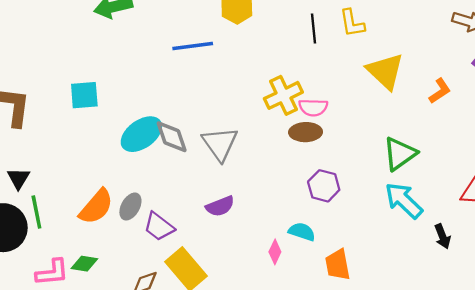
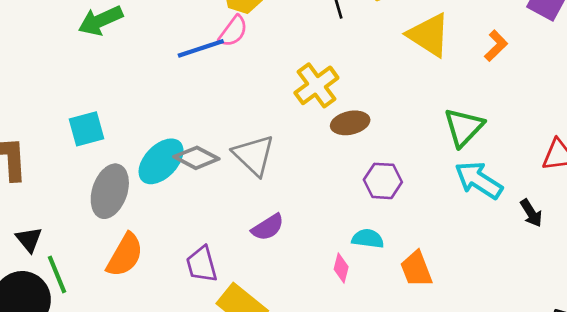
pink semicircle: (313, 107) -> (233, 31), moved, turned -44
gray diamond: (172, 137) -> (196, 158), turned -33
gray ellipse: (130, 207) -> (110, 191), moved, size x1.6
purple trapezoid: (159, 227) -> (202, 264), turned 48

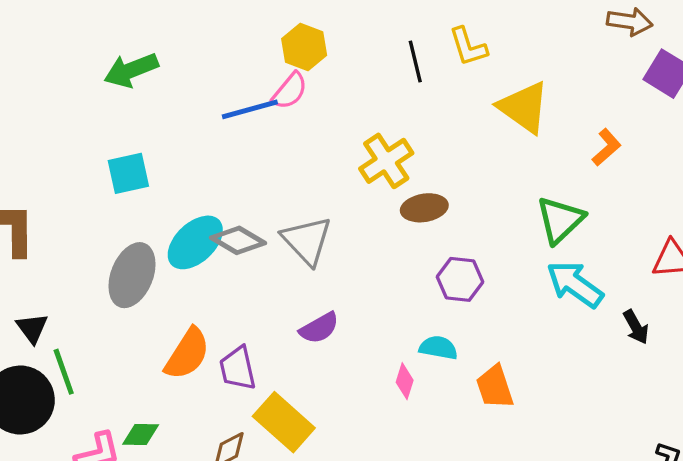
orange L-shape: (496, 46) -> (606, 147), moved
cyan square: (86, 129) -> (128, 173), moved
orange semicircle: (125, 255) -> (187, 354), moved

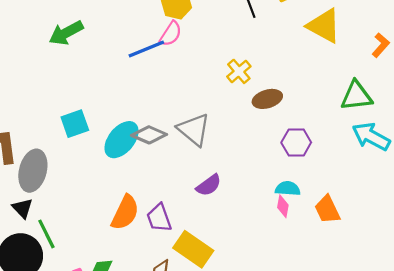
yellow cross: (386, 161) -> (239, 71), size x0.7
cyan square: (128, 173) -> (75, 124), moved
green triangle: (560, 220) -> (356, 96), turned 44
gray ellipse: (132, 275) -> (33, 171), moved
pink diamond: (405, 381) -> (283, 206), moved

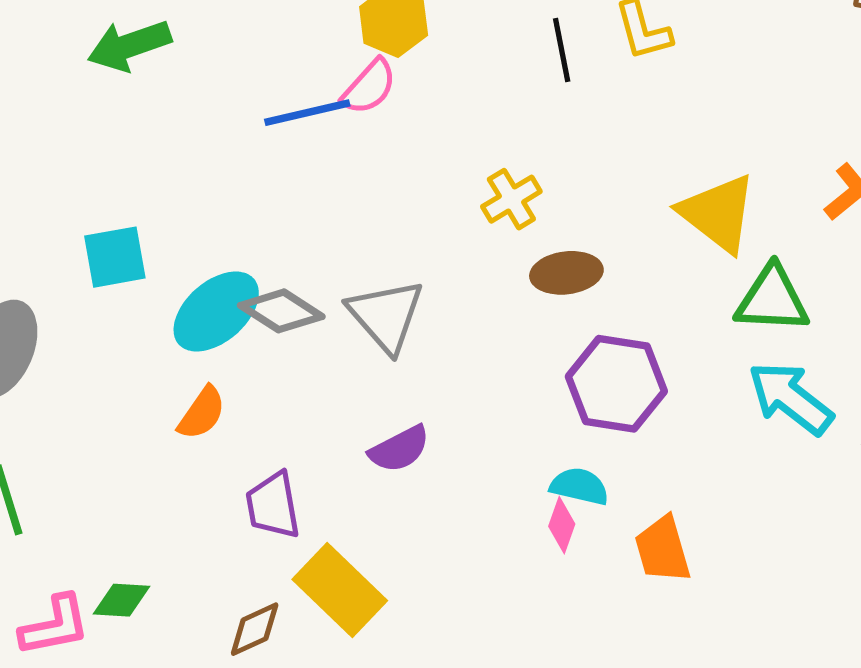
yellow triangle: (324, 26) -> (718, 213), moved
purple hexagon: (296, 142) -> (616, 384), size x1.4
orange semicircle: (125, 213) -> (202, 413), moved, size x0.7

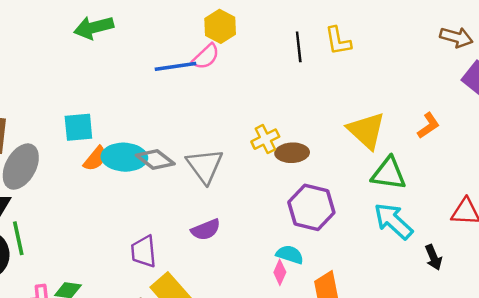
yellow cross: (511, 199) -> (265, 139), moved
cyan ellipse: (216, 311) -> (124, 157), turned 39
orange semicircle: (202, 413) -> (95, 159), moved

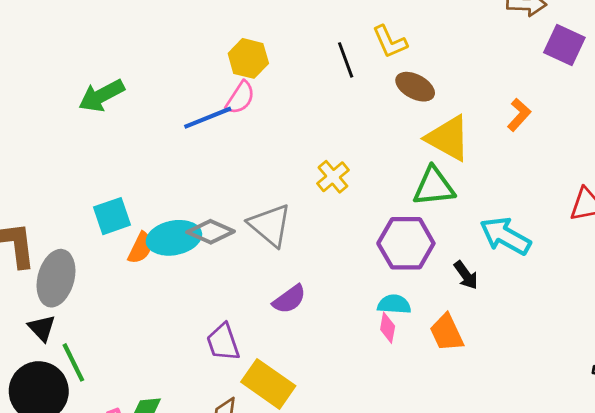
brown ellipse: (292, 153) -> (415, 87), moved, turned 44
green triangle: (389, 174) -> (434, 187), moved
black arrow: (434, 257) -> (466, 275), moved

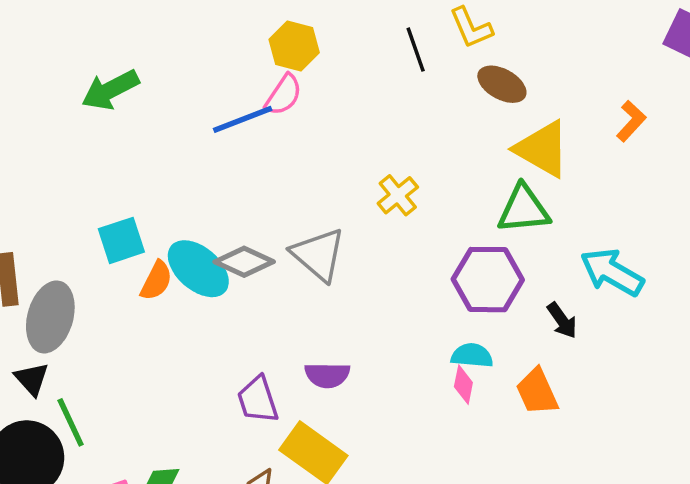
cyan ellipse: (174, 238) -> (198, 269), turned 51
purple semicircle: (289, 299) -> (327, 375), moved, turned 36

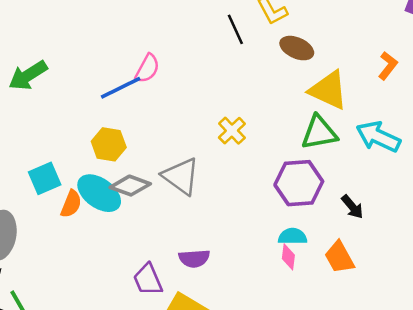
yellow hexagon: (294, 46) -> (109, 144), moved
cyan arrow: (612, 272) -> (378, 137), moved

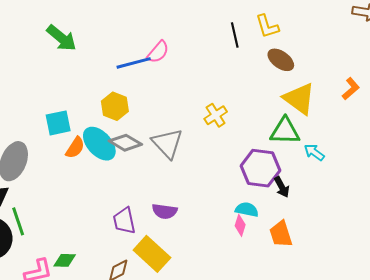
green arrow: (28, 75) -> (62, 38), turned -120
cyan arrow: (378, 137) -> (314, 152), moved, size x0.6
black arrow: (352, 207) -> (282, 187), moved

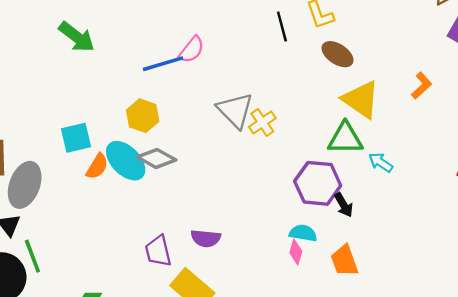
gray triangle: (167, 143) -> (235, 110), moved

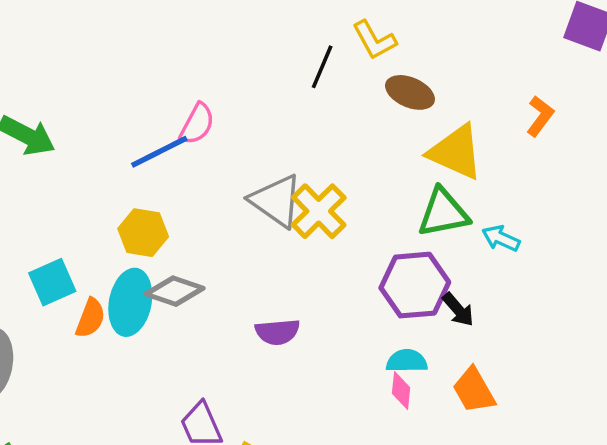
black line: (282, 27) -> (322, 67), turned 48
yellow cross: (262, 122) -> (319, 211), size x1.4
cyan ellipse: (126, 161) -> (130, 302), turned 66
purple semicircle: (206, 238) -> (277, 332), moved

